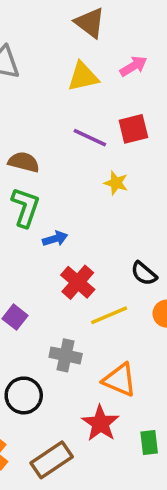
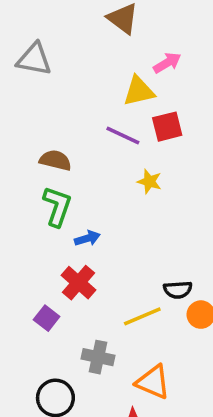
yellow triangle: (83, 77) -> (139, 91), moved
black semicircle: (144, 274) -> (178, 290), moved, turned -44
red cross: (78, 282) -> (78, 283), moved

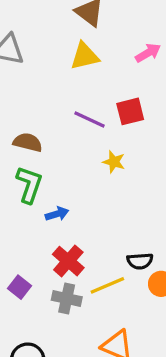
pink arrow: (167, 63) -> (148, 53), moved
yellow triangle: (139, 91) -> (85, 56), moved
red cross: (78, 283) -> (68, 261), moved
gray cross: (98, 357) -> (67, 298), moved

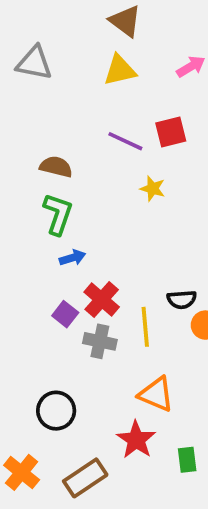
blue arrow: (57, 214) -> (72, 258), moved
yellow line: (107, 285) -> (145, 327), turned -72
purple square: (20, 287) -> (65, 314), moved

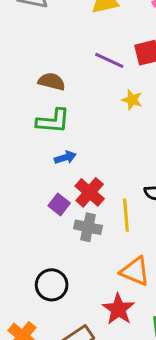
green L-shape: (58, 214) -> (53, 121), turned 76

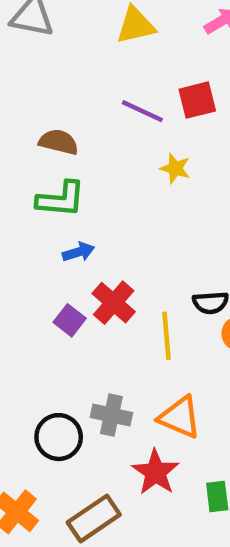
gray cross: (88, 227) -> (111, 415), moved

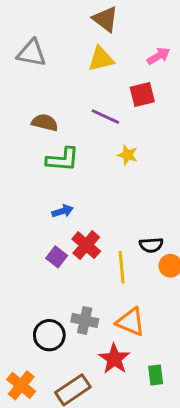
red square: (197, 100) -> (142, 94), moved
brown semicircle: (59, 142) -> (45, 122), moved
green L-shape: (61, 199) -> (63, 159), moved

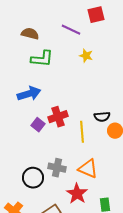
blue arrow: (63, 211) -> (29, 94), moved, size x1.6
red cross: (86, 245) -> (58, 117), turned 30

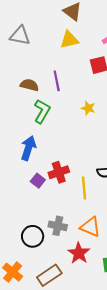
purple line: (71, 30) -> (57, 81), moved, turned 54
green L-shape: (42, 59) -> (42, 111), turned -65
blue arrow: (29, 94) -> (28, 148), turned -55

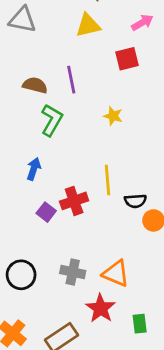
blue arrow: (28, 148) -> (34, 169), size x0.7
yellow line: (84, 188) -> (108, 180), moved
black circle: (33, 236) -> (21, 275), moved

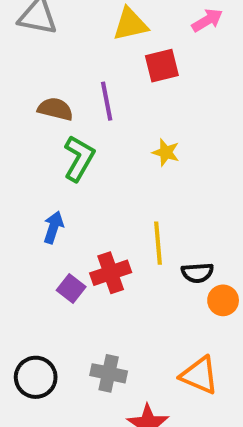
red square: (127, 59) -> (162, 66), moved
orange triangle: (116, 273) -> (199, 375), moved

